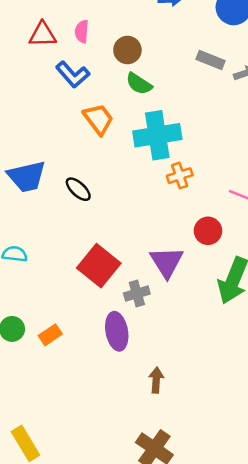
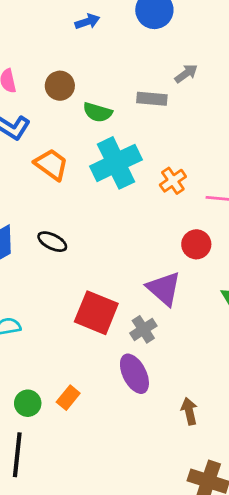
gray rectangle: (210, 60) -> (152, 99), moved
green semicircle: (139, 84) -> (98, 112), moved
orange cross: (180, 176) -> (173, 181), moved

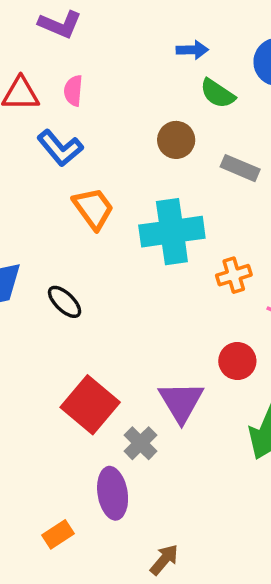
brown circle: (60, 86) -> (176, 140), moved
green semicircle: (98, 112) -> (217, 93), moved
gray cross: (143, 329) -> (140, 443), turned -30
orange rectangle: (68, 398) -> (58, 534), moved
brown arrow: (189, 411) -> (164, 560), turned 35

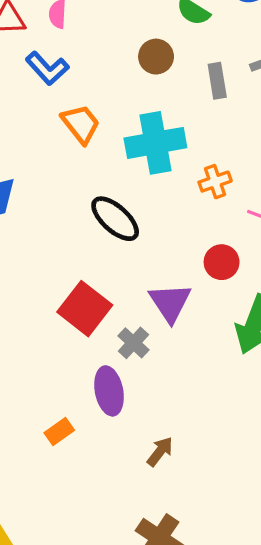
gray rectangle: (240, 168) -> (217, 81), turned 60
black ellipse: (65, 302) -> (115, 219), moved, size x1.5

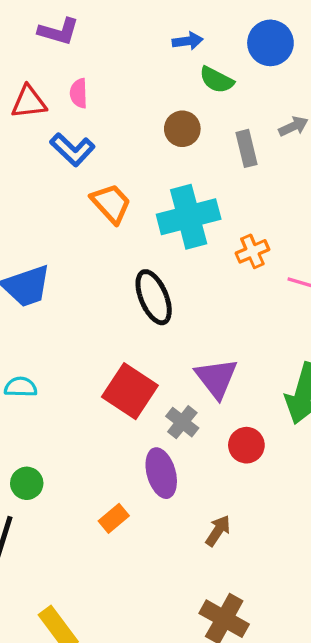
black ellipse: (115, 219) -> (154, 297), turned 30
red circle: (222, 262) -> (246, 445), moved

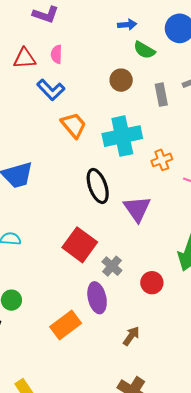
purple triangle: (216, 378) -> (137, 209), moved
orange rectangle: (114, 518) -> (66, 325), size x1.6

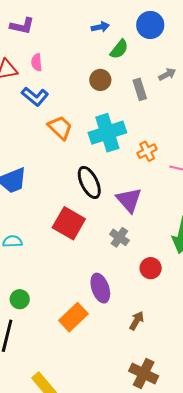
green semicircle: (144, 50) -> (119, 49), turned -75
red square: (80, 245) -> (69, 223), moved
gray cross: (112, 266) -> (119, 237), moved

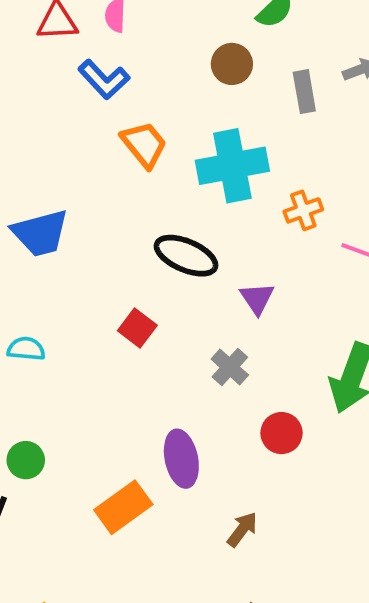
black ellipse: (89, 182) -> (186, 256), turned -48
purple triangle: (129, 200) -> (257, 298), size x0.7
red square: (69, 223) -> (137, 328), size x0.6

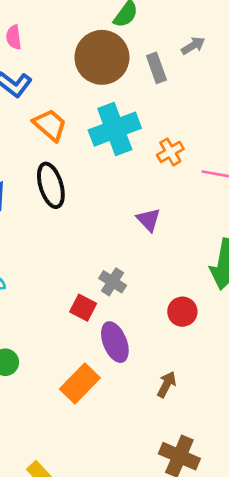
brown circle: (232, 64) -> (102, 57), size x1.8
black ellipse: (186, 256) -> (51, 185), moved, turned 60
red square: (137, 328) -> (83, 308), moved
gray cross: (230, 367) -> (113, 282), moved

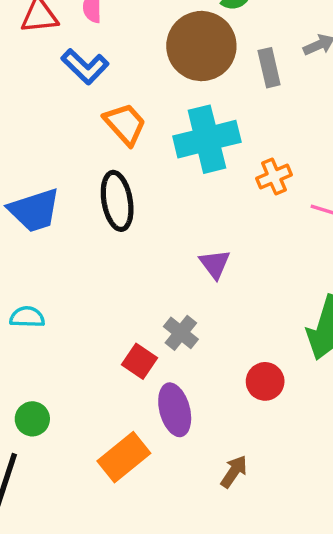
purple triangle: (149, 220) -> (215, 264), moved

